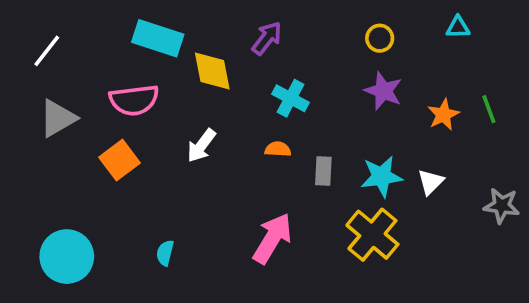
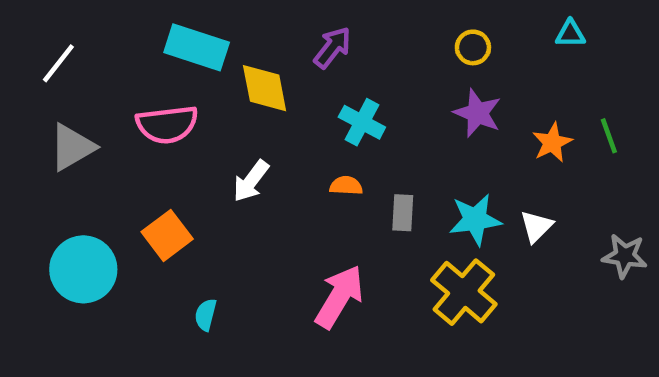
orange square: (120, 160) -> (167, 235), moved
cyan circle: (67, 257) -> (83, 269), moved

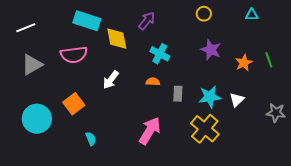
yellow circle: (473, 47) -> (204, 14), moved
white line: (58, 63) -> (26, 28), turned 30
cyan semicircle: (206, 315) -> (91, 139), turned 144

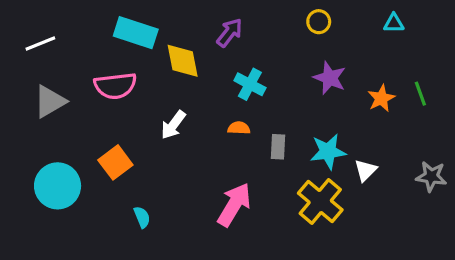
white triangle: (237, 100) -> (366, 170), moved

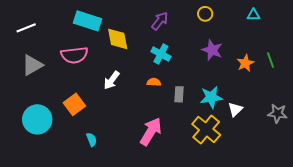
purple arrow: (230, 33) -> (160, 21), moved

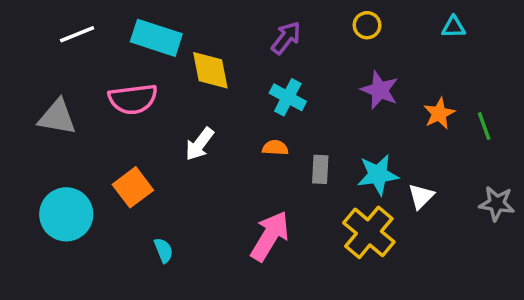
white line: (26, 28) -> (77, 34), moved
green line: (271, 60) -> (484, 126), moved
gray triangle: (32, 65) -> (57, 117), turned 40

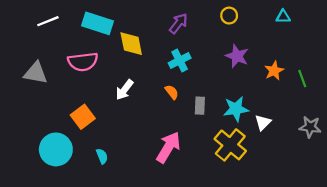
cyan cross: (288, 97) -> (180, 61), turned 35
orange semicircle: (275, 148) -> (172, 92), turned 49
cyan circle: (66, 214) -> (56, 149), moved

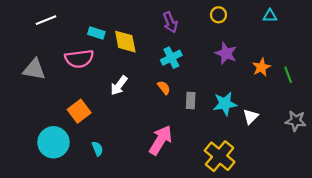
cyan rectangle: (97, 23) -> (96, 33), moved, size x0.6
purple arrow: (178, 23) -> (170, 22), turned 120
yellow cross: (230, 145) -> (220, 156), moved

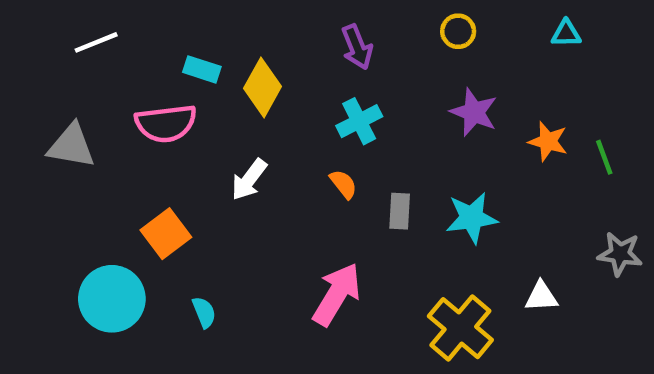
yellow diamond: (125, 42) -> (263, 87), turned 40
orange star: (261, 67) -> (548, 141), turned -30
white triangle: (251, 117) -> (541, 297), moved, turned 42

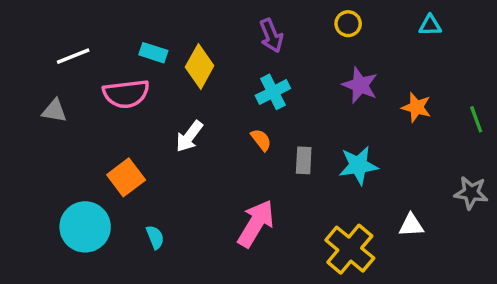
white line: (96, 42) -> (73, 56), moved
gray triangle: (71, 146) -> (54, 111), size x0.7
green line: (604, 157) -> (476, 119), moved

